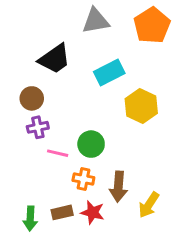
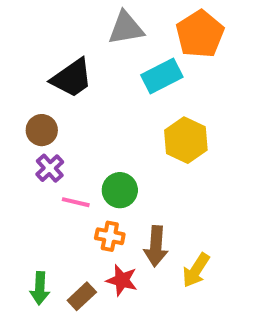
cyan rectangle: (109, 73) -> (162, 76), moved
purple cross: (38, 127) -> (50, 168), turned -30
brown rectangle: (62, 212) -> (82, 296), moved, turned -30

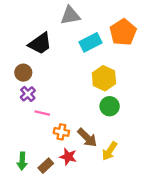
orange pentagon: (200, 34) -> (123, 32), moved
green circle: (120, 190) -> (110, 106), moved
brown arrow: (156, 246) -> (87, 138), turned -50

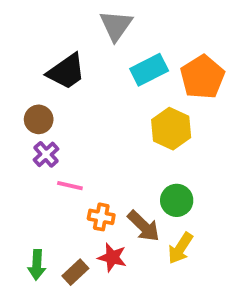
gray triangle: (70, 15) -> (116, 26), turned -45
orange pentagon: (123, 32) -> (202, 77), moved
green circle: (110, 106) -> (177, 200), moved

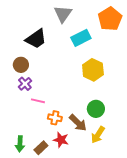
orange pentagon: (202, 77) -> (110, 19), moved

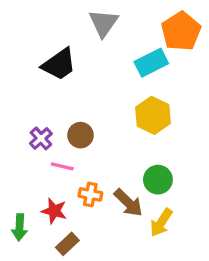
cyan rectangle: (81, 38) -> (151, 63), moved
brown circle: (21, 65) -> (80, 135), moved
red star: (61, 140) -> (54, 211), moved
green arrow: (20, 144) -> (19, 227), moved

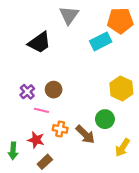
orange pentagon: (181, 31) -> (120, 21), turned 30
yellow hexagon: (153, 115) -> (121, 88), moved
yellow arrow: (161, 222) -> (122, 148), moved

